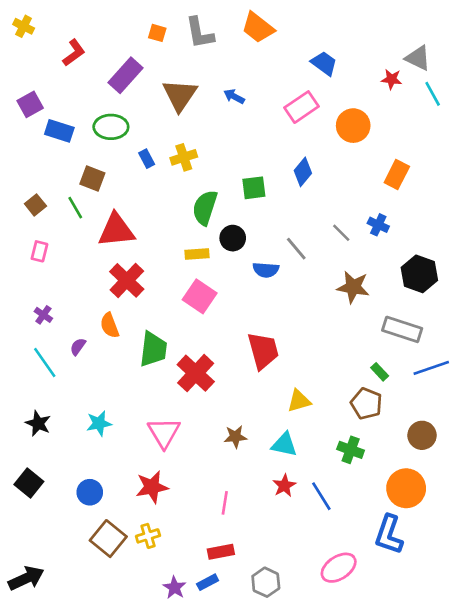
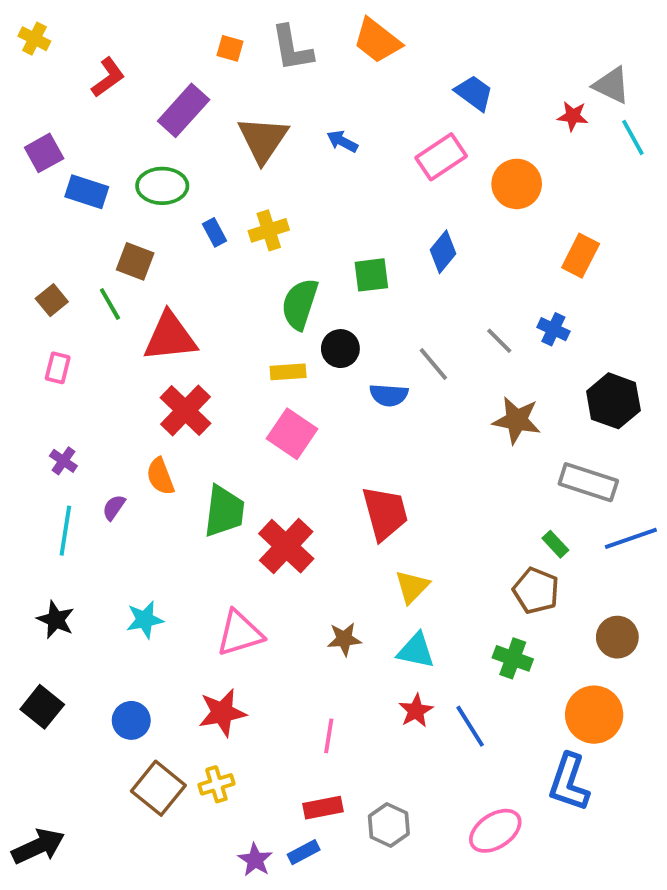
cyan line: (45, 363) -> (65, 531), turned 44
yellow triangle: (299, 401) -> (412, 587), moved, turned -30
pink triangle: (164, 433) -> (240, 633), turned 44
gray hexagon: (266, 582) -> (389, 825), moved

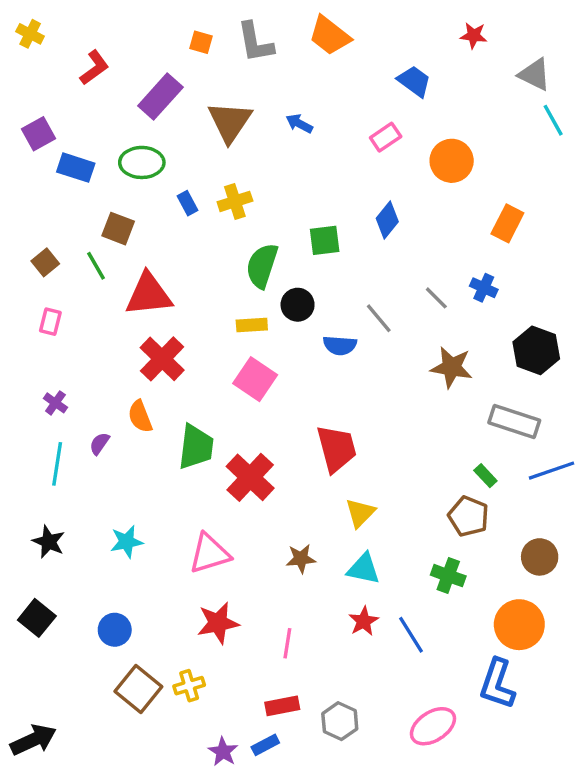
red star: (573, 116) -> (474, 36), moved
pink rectangle: (441, 157) -> (386, 137), size x0.7
red star: (222, 713) -> (218, 623), moved

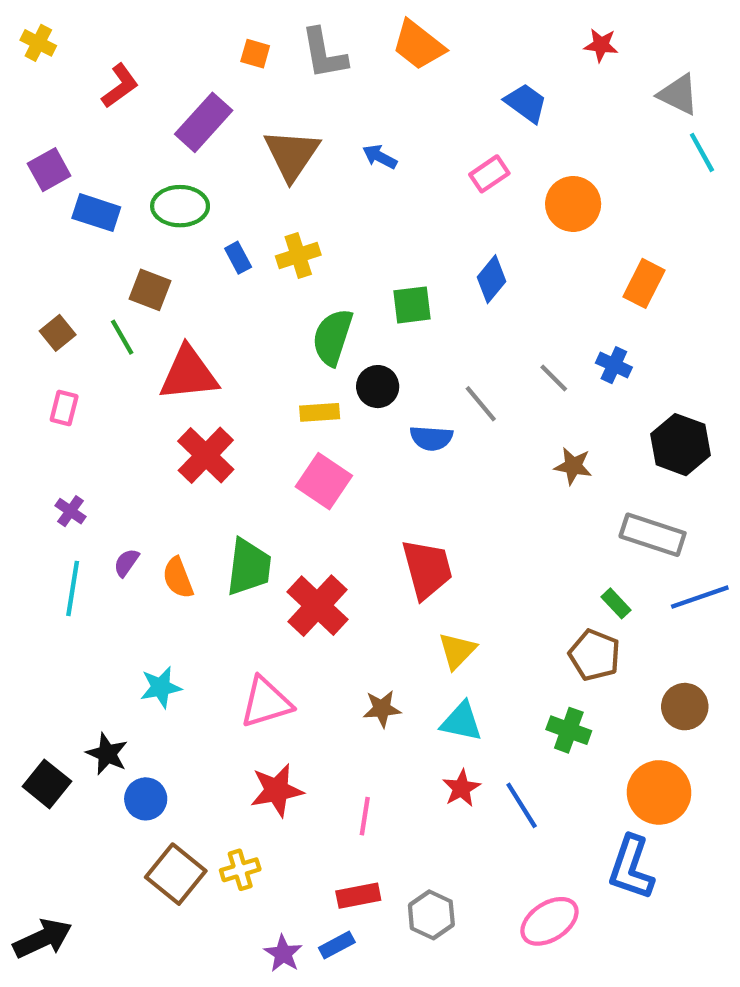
brown star: (452, 367) -> (573, 466), size x0.7
orange semicircle: (140, 416) -> (178, 578), moved
black star: (49, 542) -> (107, 754), moved

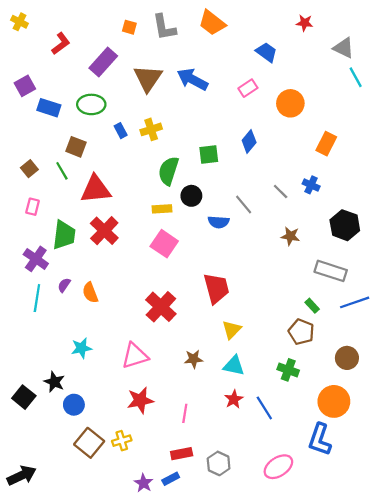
blue arrow: (380, 157) -> (192, 79), size x1.8
purple cross: (71, 511) -> (36, 259), size x1.6
green trapezoid: (249, 567) -> (64, 235), moved

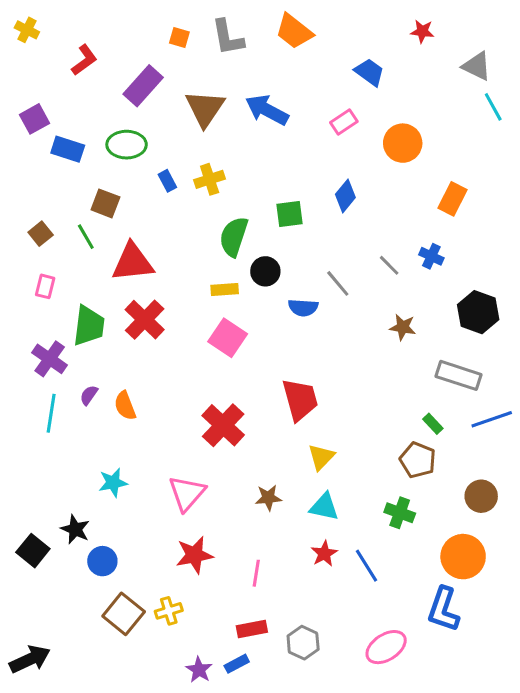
pink triangle: (135, 356) -> (187, 493), turned -32

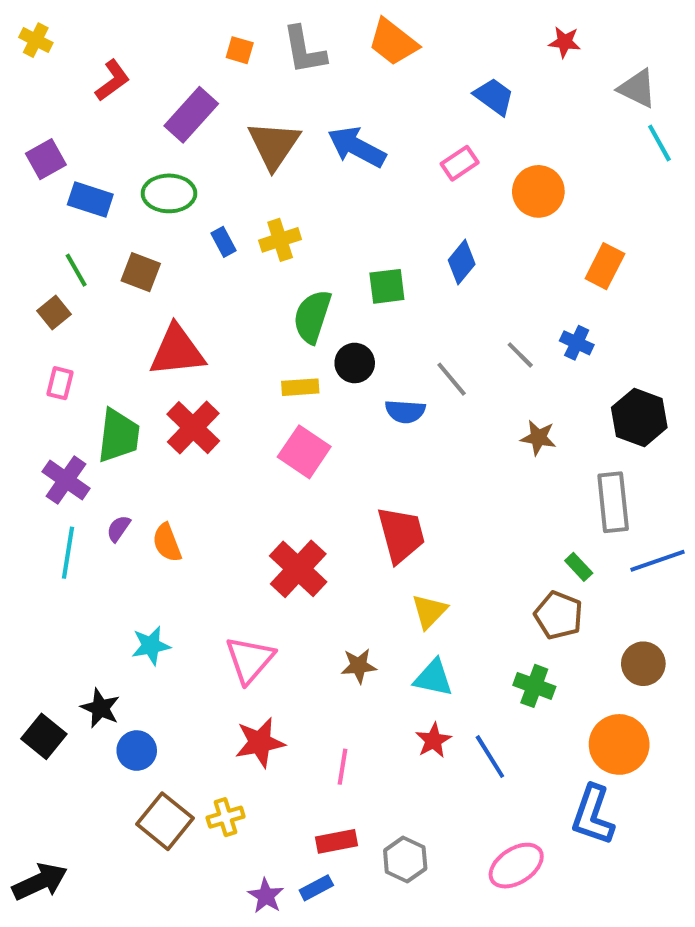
green line: (86, 237) -> (76, 270), moved
gray rectangle: (459, 375) -> (613, 502), turned 66

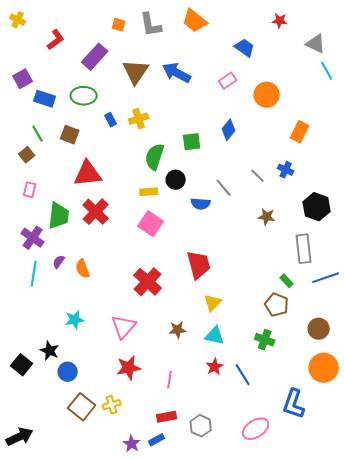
orange circle: (619, 744) -> (324, 368), moved

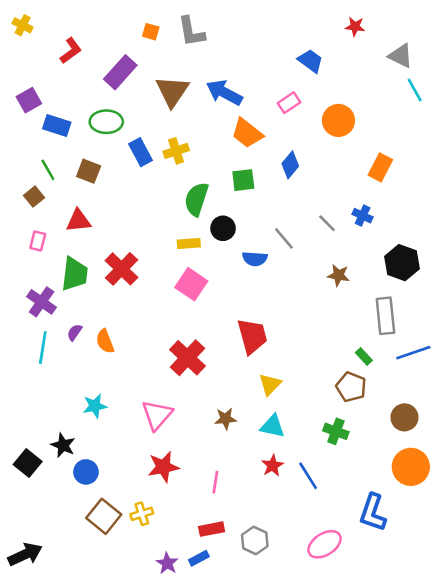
orange trapezoid: (195, 21) -> (247, 133), moved
blue rectangle: (111, 120) -> (141, 152), size x1.5
red triangle: (88, 174) -> (78, 221), moved, size x0.7

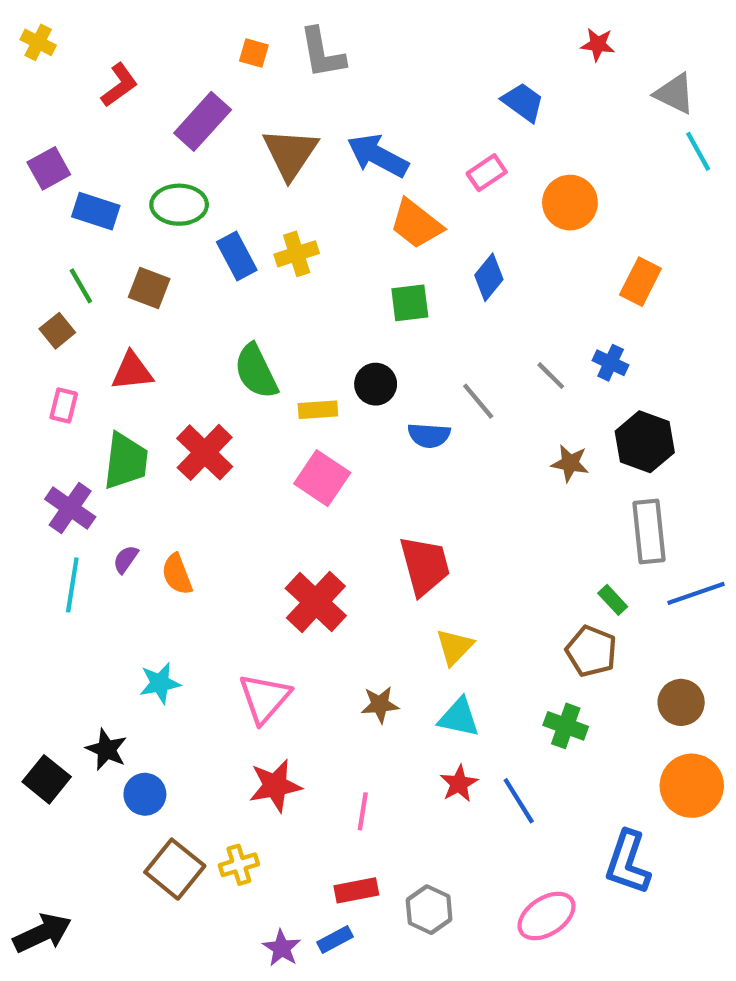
green semicircle: (196, 199) -> (256, 371), moved, turned -44
black hexagon: (402, 263) -> (645, 442), moved

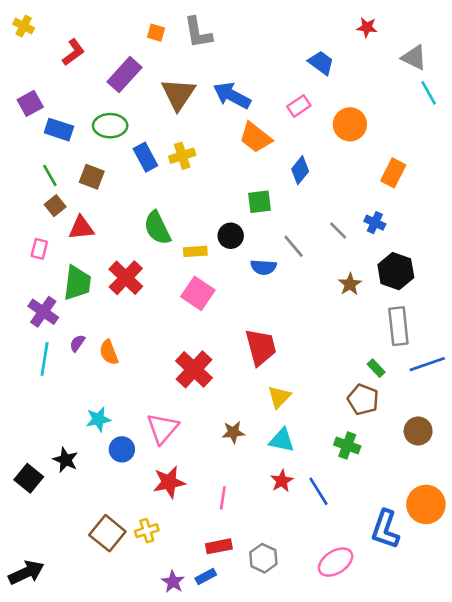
green square: (410, 303) -> (259, 202), moved
brown square: (57, 331) -> (55, 206), moved
brown star: (570, 463) -> (350, 284), turned 30
orange circle: (692, 786) -> (426, 504), moved
blue circle: (145, 794) -> (122, 449), moved

